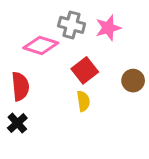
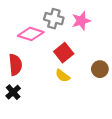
brown circle: (133, 81) -> (100, 69), moved
yellow semicircle: (83, 101) -> (63, 76), turned 136

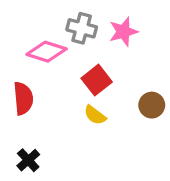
black cross: (13, 92) -> (28, 160), moved

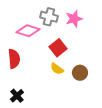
brown circle: (152, 105) -> (80, 73), moved

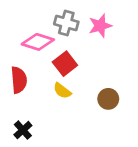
red square: (58, 48) -> (65, 64), moved
yellow semicircle: (57, 69) -> (62, 91), moved

